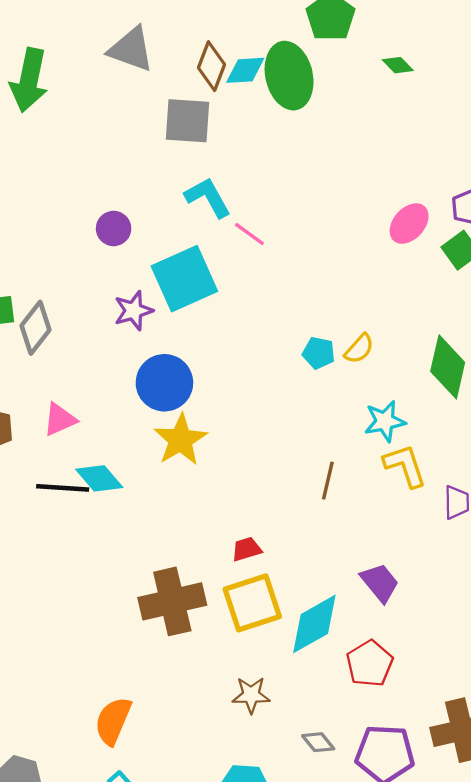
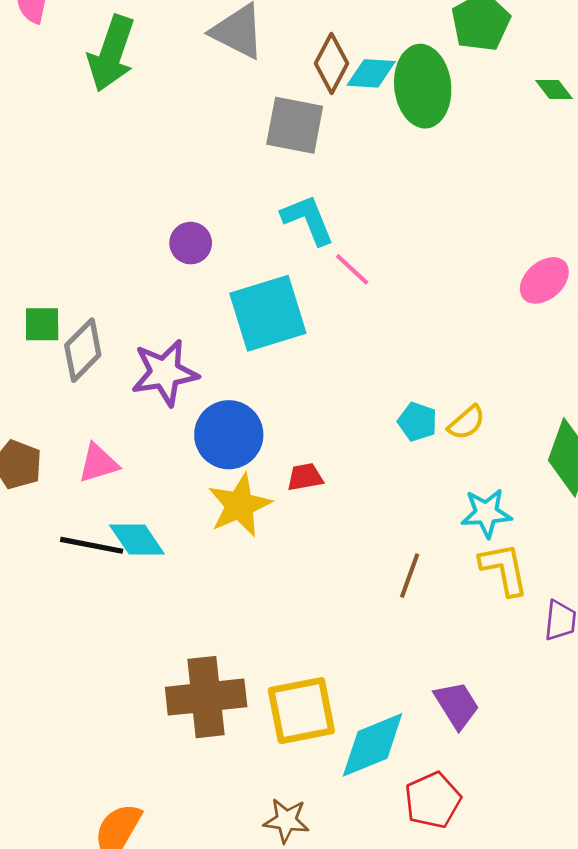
purple star: (133, 311) -> (165, 373), moved, size x1.4
red trapezoid: (247, 549) -> (305, 477), moved

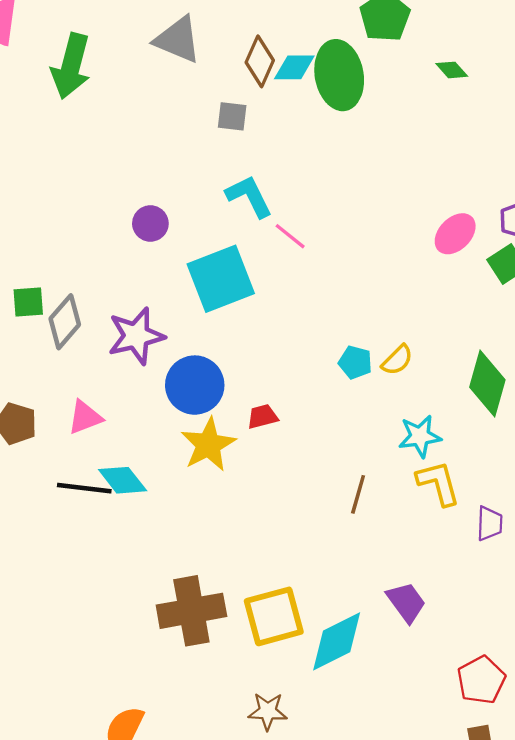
gray square: (295, 125) -> (232, 116), size x0.6
red pentagon: (433, 800) -> (481, 680), moved

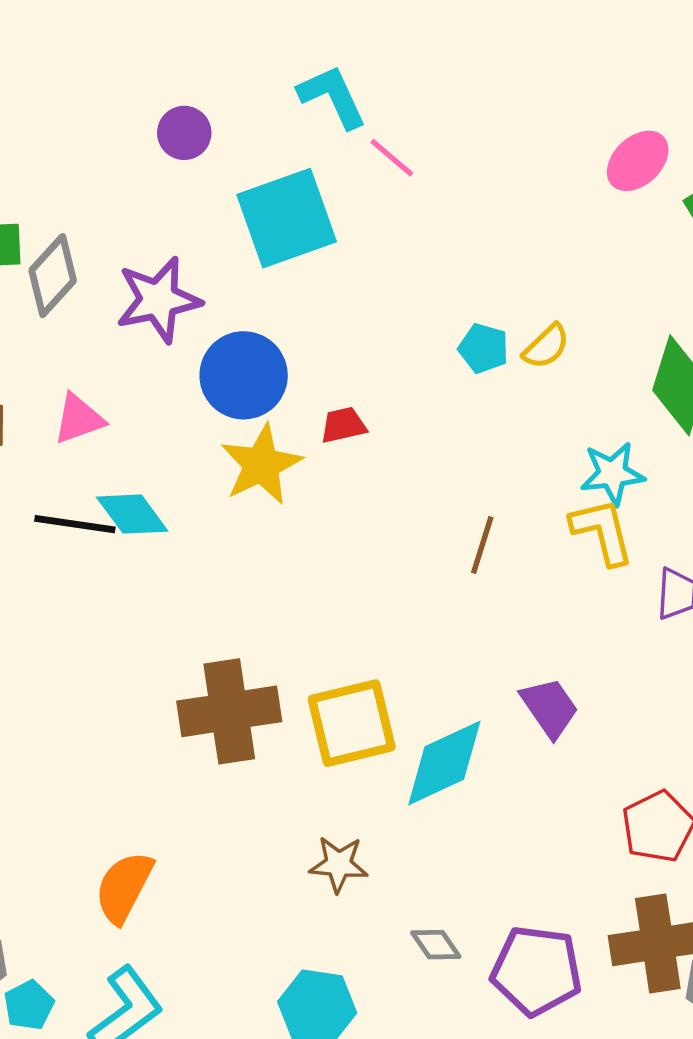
cyan star: (420, 436) -> (612, 474), moved

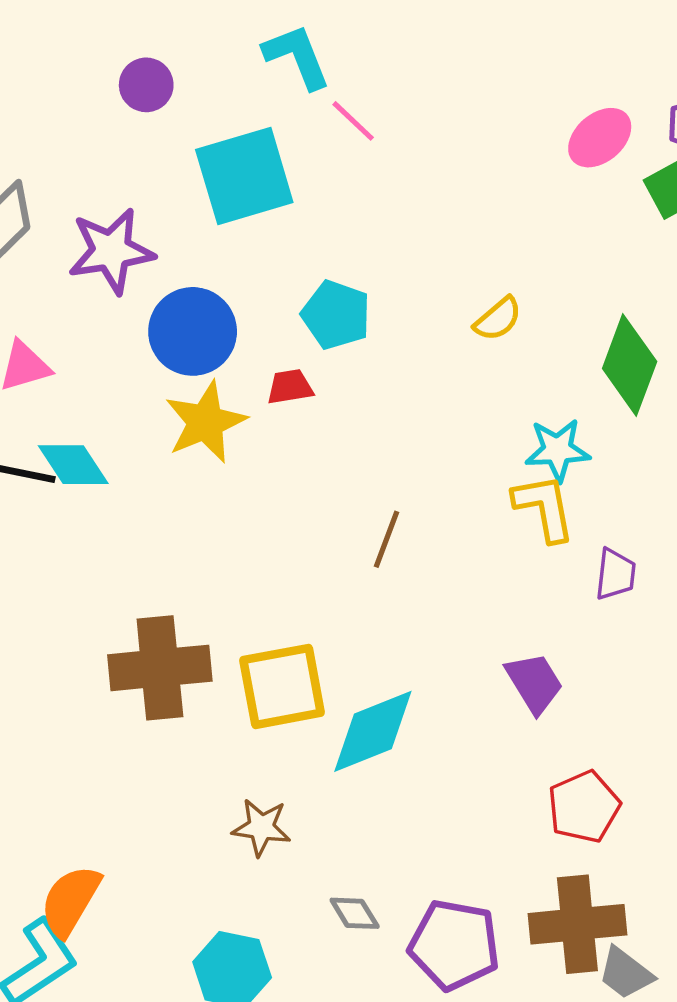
cyan pentagon: (484, 348) -> (336, 315), moved, size x1.4
brown line: (482, 545) -> (386, 539), moved
purple trapezoid: (550, 708) -> (534, 683), moved
orange semicircle: (124, 887) -> (70, 901), moved

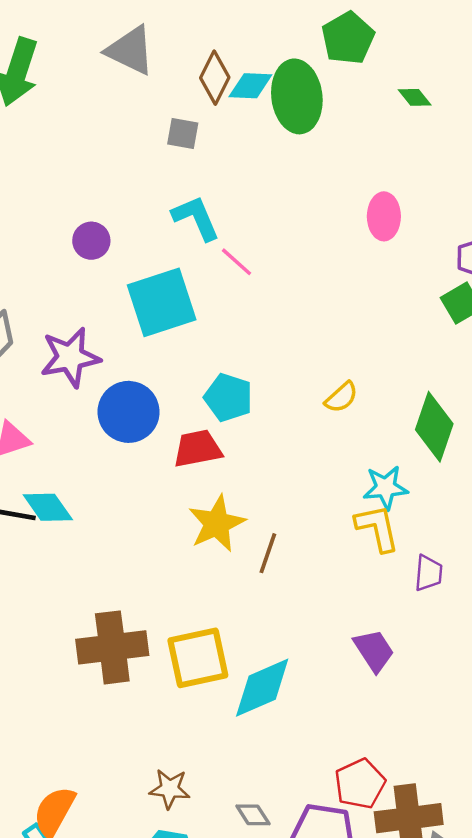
pink ellipse: (600, 138) -> (384, 216), moved, turned -48
red trapezoid: (290, 387) -> (198, 449), size x1.5
yellow star: (206, 422) -> (217, 524), moved
red pentagon: (584, 807) -> (360, 784), moved
brown star: (261, 827) -> (170, 789), moved

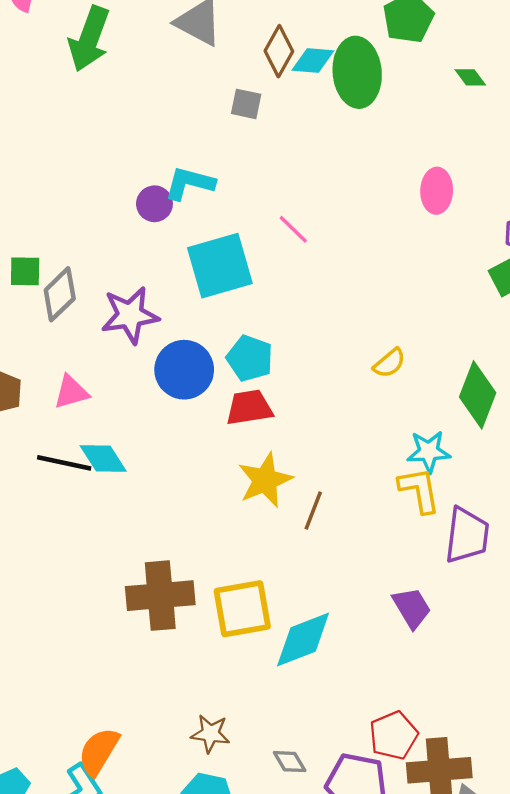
cyan L-shape: (196, 218) -> (190, 183), moved, turned -54
cyan pentagon: (228, 397) -> (250, 358), moved
purple trapezoid: (429, 573) -> (467, 535), size x1.6

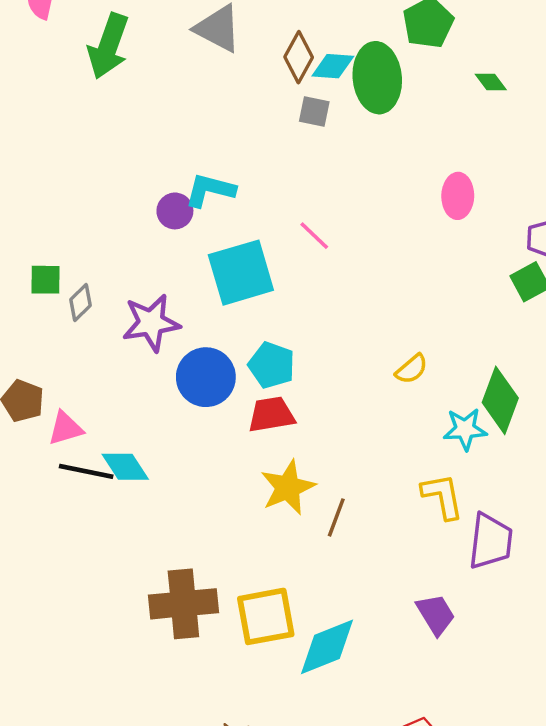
gray square: (246, 104) -> (314, 112), moved
gray diamond: (60, 294) -> (81, 302), size x0.7
pink triangle: (71, 392) -> (66, 428), moved
cyan star: (429, 452) -> (465, 429), moved

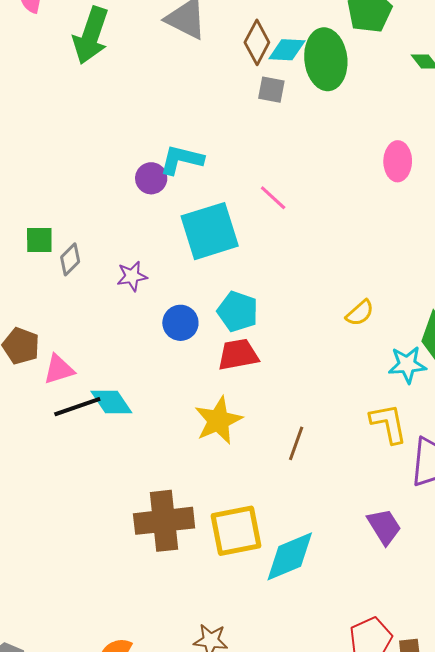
purple star: (151, 323) -> (132, 276), size x0.6
blue circle: (206, 377) -> (180, 323), size x0.7
black line: (86, 471) -> (77, 407), turned -30
yellow star: (288, 487) -> (218, 420), moved

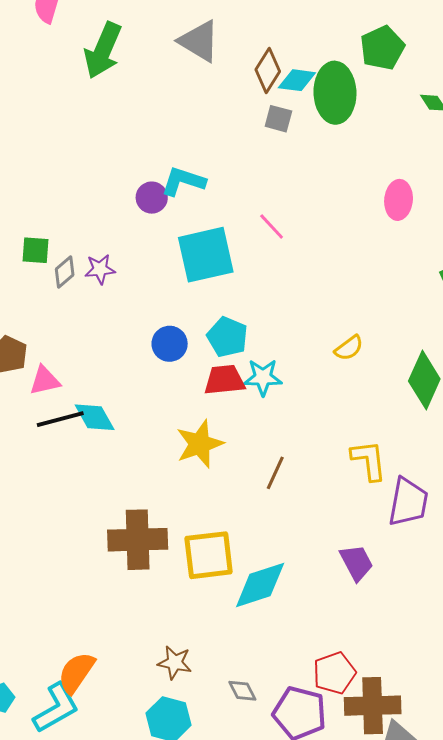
purple star: (132, 276) -> (100, 269), moved
cyan star: (407, 365) -> (263, 377), moved

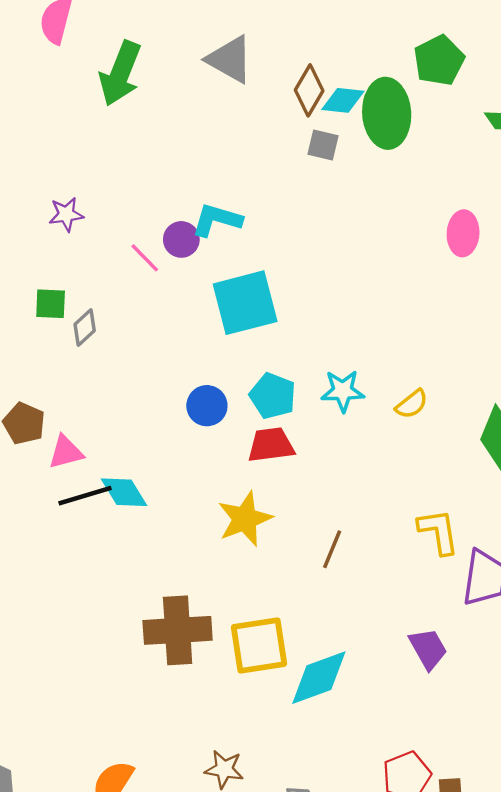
pink line: (272, 227) -> (145, 258), moved
purple star: (100, 269) -> (66, 214), moved
cyan star: (263, 377) -> (343, 391), moved

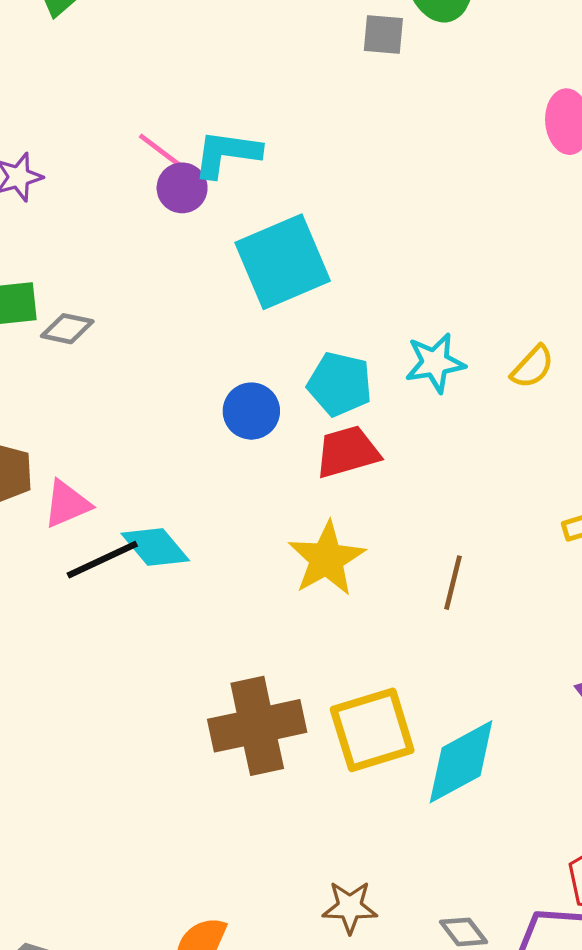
gray square: (323, 145) -> (383, 35), moved
pink line: (145, 258) -> (160, 150), moved
gray diamond: (85, 328) -> (67, 329), turned 63

